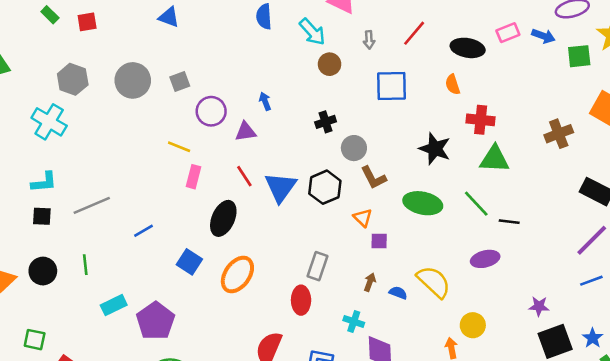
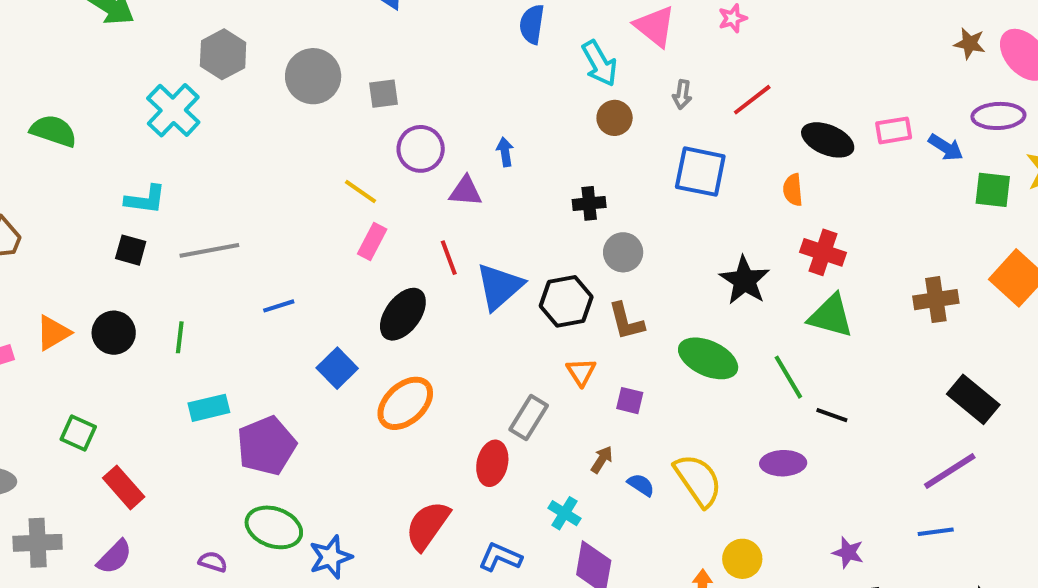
brown L-shape: (374, 178) -> (626, 321), moved
orange triangle: (363, 218) -> (581, 372), moved

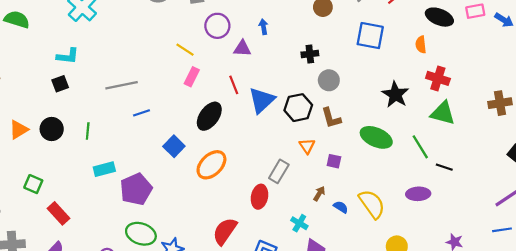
black square: (131, 250) -> (60, 84), turned -35
gray line: (209, 250) -> (122, 85), moved

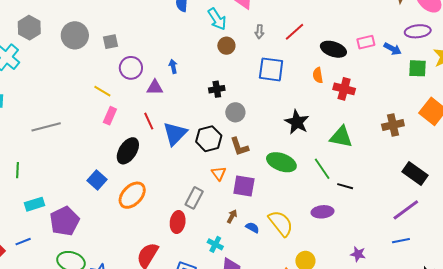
red cross: (438, 78) -> (344, 89), moved
blue line: (141, 113) -> (23, 242), moved
purple square: (334, 161) -> (244, 186), size x1.6

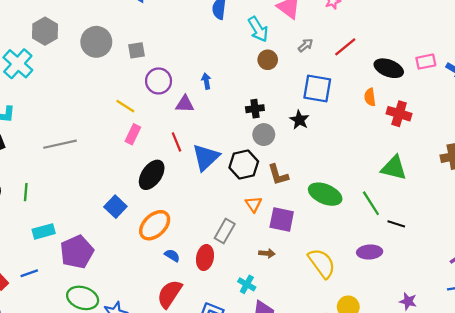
gray arrow: (259, 32) -> (306, 45), turned -136
gray circle: (235, 112) -> (264, 135), moved
black star: (297, 122) -> (299, 120), moved, size x0.7
brown arrow: (232, 216) -> (267, 253), turned 64
blue semicircle: (252, 228) -> (172, 255), moved

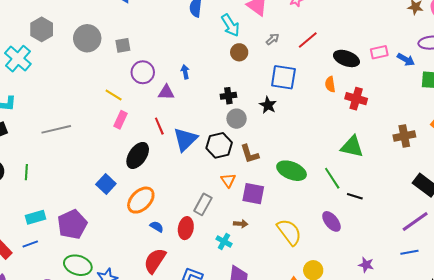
cyan rectangle: (44, 231) -> (36, 217), moved
purple ellipse: (370, 252) -> (331, 221), turned 55
cyan cross: (247, 284) -> (224, 241), moved

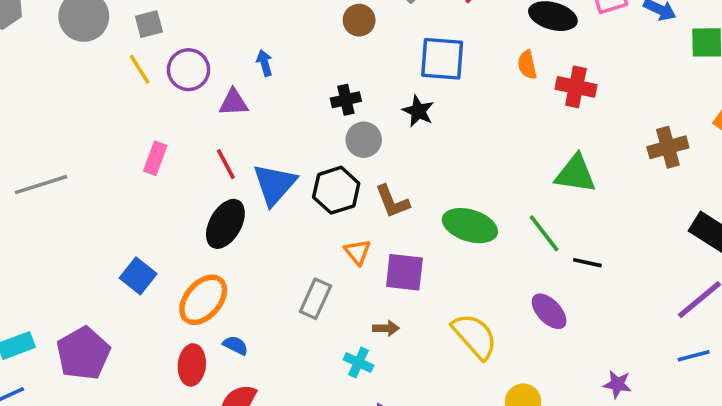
yellow line: (114, 95) -> (140, 69), moved, turned 30
black ellipse: (138, 155) -> (225, 224), moved
red ellipse: (186, 228) -> (192, 365), moved

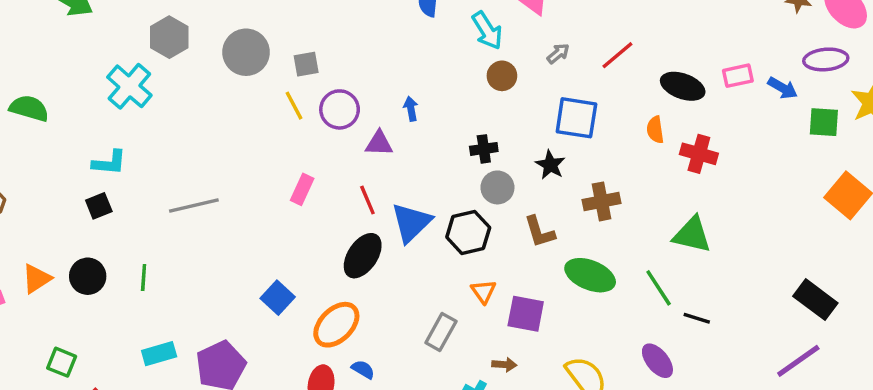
brown cross: (668, 147) -> (601, 201), moved
brown L-shape: (392, 201) -> (539, 232), moved

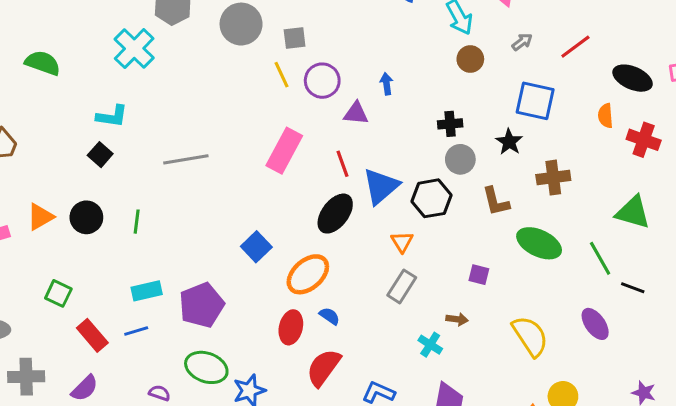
pink rectangle: (302, 189) -> (284, 151), size x1.6
black square: (99, 206) -> (100, 155), turned -30
orange triangle: (483, 291) -> (402, 242), moved
purple square: (526, 314) -> (479, 275), size x0.6

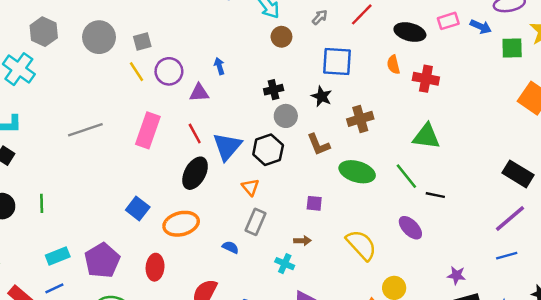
gray line: (186, 159) -> (85, 130), moved
orange ellipse: (308, 274) -> (181, 224), turned 36
blue semicircle: (330, 316) -> (230, 247), moved
red ellipse: (291, 327) -> (155, 267), moved

